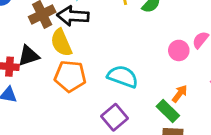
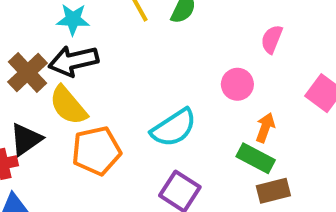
pink circle: (179, 50) -> (237, 84), moved
cyan semicircle: (123, 77) -> (174, 128), turned 144

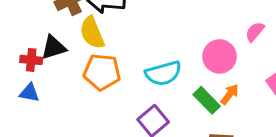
pink circle: (237, 84) -> (220, 56), size x1.4
green rectangle: (256, 158) -> (207, 100), moved

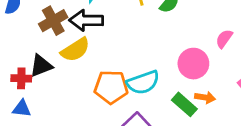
yellow semicircle: (92, 33) -> (75, 50), turned -96
orange pentagon: (102, 72) -> (111, 87), moved
orange arrow: (230, 94) -> (205, 97), turned 66

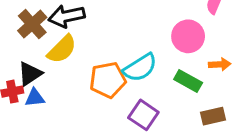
orange arrow: (205, 97) -> (220, 64), moved
blue triangle: (22, 109) -> (35, 98), moved

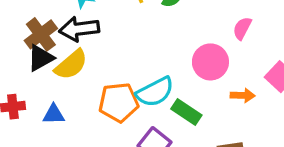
black triangle: (30, 74) -> (40, 58), moved
green rectangle: (188, 81) -> (186, 112), moved
blue triangle: (35, 98) -> (54, 114), moved

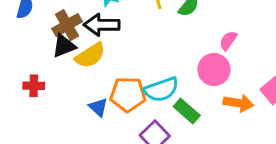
pink semicircle: (242, 28) -> (228, 41), moved
orange arrow: (243, 95) -> (238, 103), size x1.4
blue triangle: (54, 114) -> (98, 107), moved, turned 36

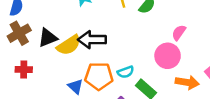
brown cross: (67, 25) -> (19, 33), moved
black arrow: (102, 25) -> (92, 40), moved
cyan semicircle: (161, 90) -> (126, 72), size x0.6

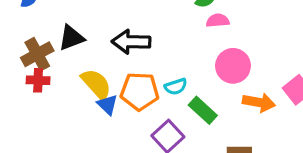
brown cross: (19, 33) -> (37, 54), moved
pink semicircle: (179, 33) -> (218, 20), moved, turned 49
yellow semicircle: (69, 45) -> (96, 84), moved, turned -100

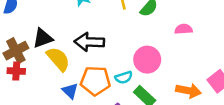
pink semicircle: (218, 20) -> (184, 29), moved
pink circle: (233, 66) -> (147, 60), moved
yellow semicircle: (96, 84) -> (58, 59), moved

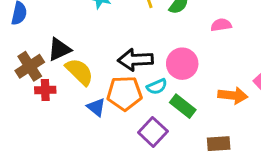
black arrow: (89, 42) -> (135, 60), moved
red cross: (16, 71) -> (45, 90), moved

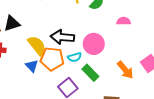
yellow semicircle: (79, 72) -> (37, 45), moved
orange arrow: (233, 95) -> (125, 70), turned 36

